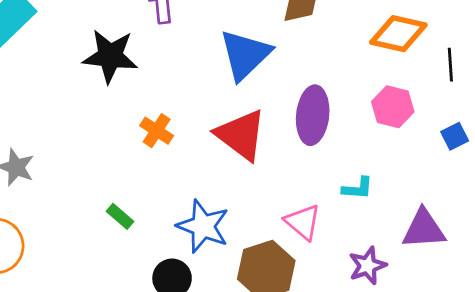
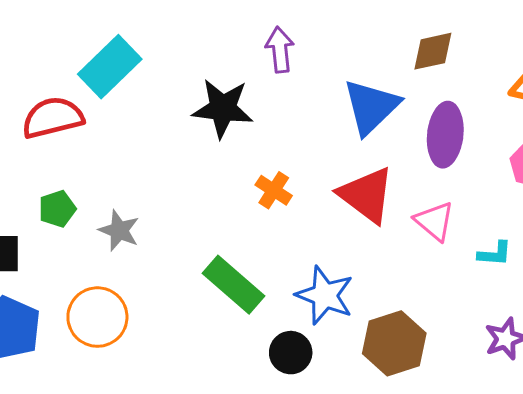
purple ellipse: (313, 115) -> (445, 135), moved
green rectangle: (120, 216) -> (233, 285), size x2.0
pink triangle: (303, 222) -> (434, 221), moved

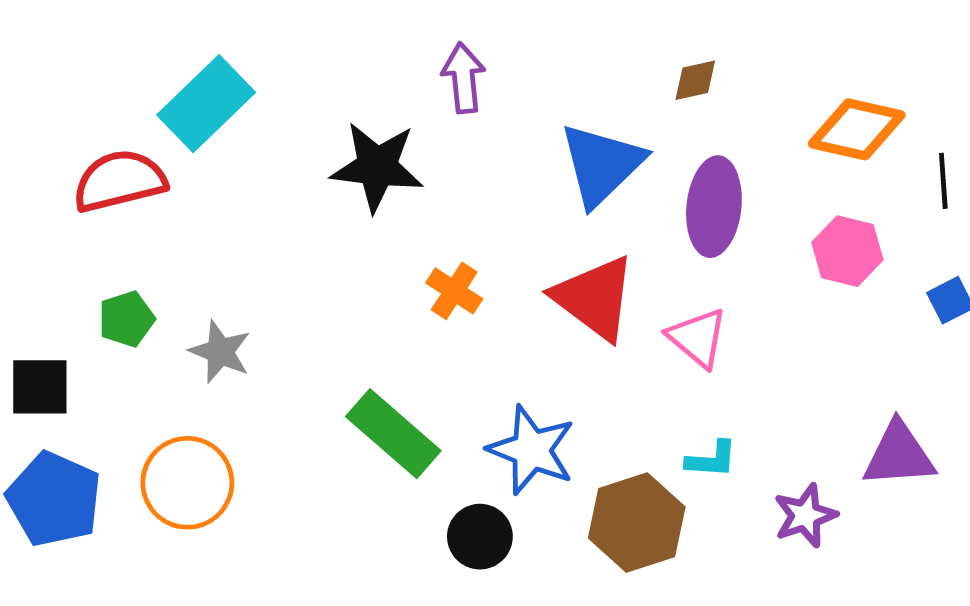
brown diamond: (433, 51) -> (695, 80), size x0.7
cyan L-shape: (495, 254) -> (712, 459), moved

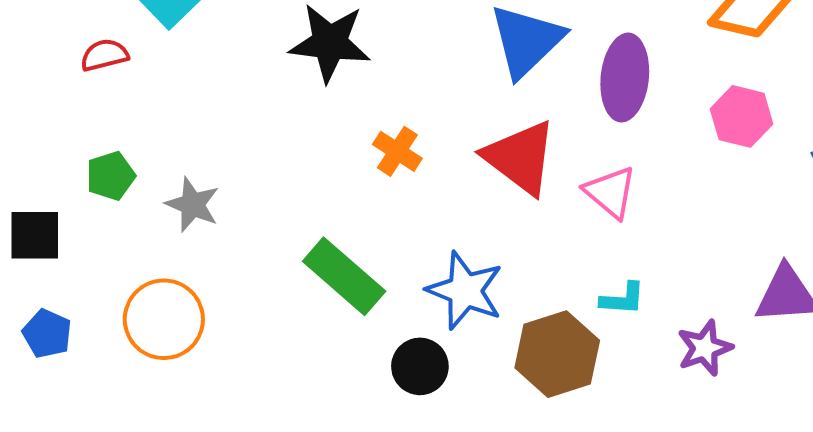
red semicircle: (119, 181) -> (104, 55), size x0.6
blue pentagon: (54, 499) -> (47, 334), size x0.6

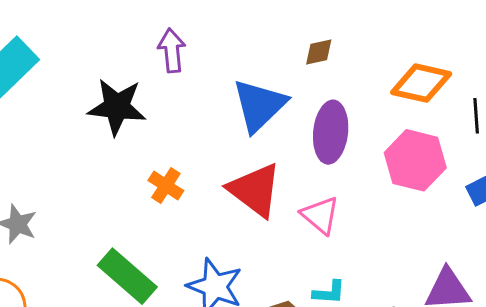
pink hexagon: (742, 116) -> (415, 160), size x1.4

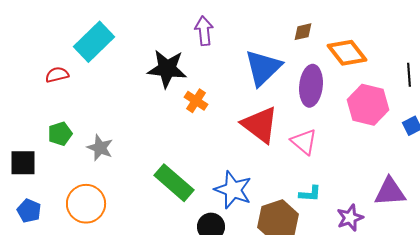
orange diamond: (421, 83) -> (347, 53), moved, turned 39
orange cross: (166, 186) -> (196, 101), moved

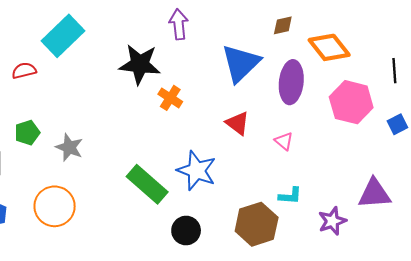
red triangle: (260, 125) -> (238, 123), size x0.6
pink triangle: (304, 142) -> (284, 141), size x0.7
blue star: (233, 190) -> (197, 171), moved

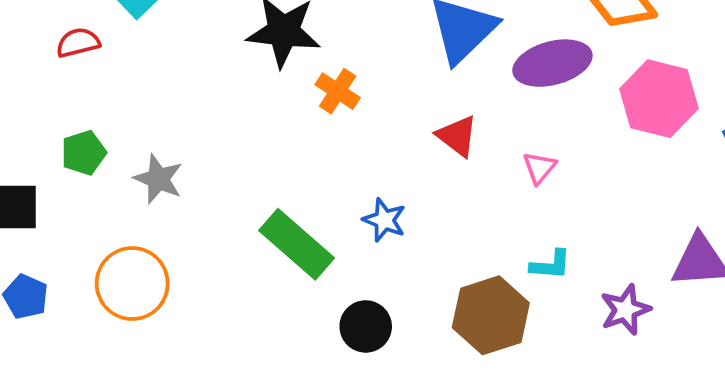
purple ellipse: (291, 82) -> (552, 63), turned 69
pink triangle: (284, 141) -> (539, 168), turned 30
blue star: (197, 171) -> (384, 220), size x0.6

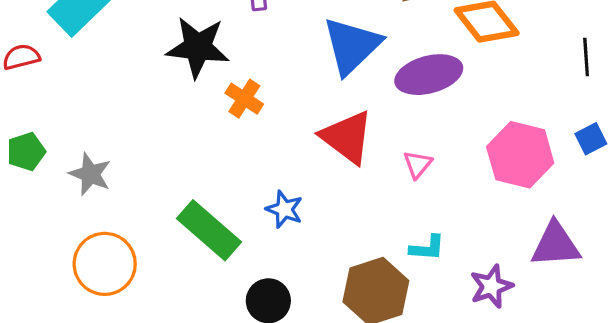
pink hexagon: (659, 99) -> (520, 155), moved
red triangle: (457, 136) -> (347, 137), size x1.5
orange circle: (132, 284) -> (105, 264), moved

